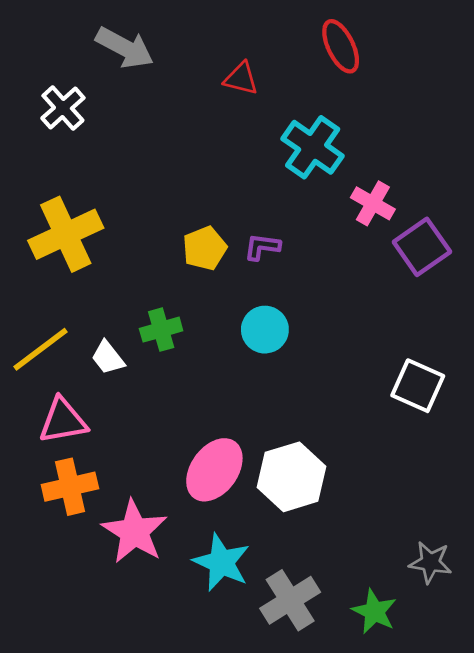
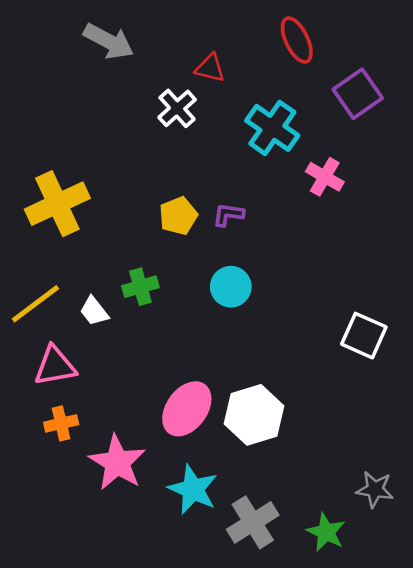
white cross: (63, 108) -> (177, 108), moved
purple square: (422, 247) -> (358, 94), moved
orange cross: (70, 487) -> (61, 423), size x0.7

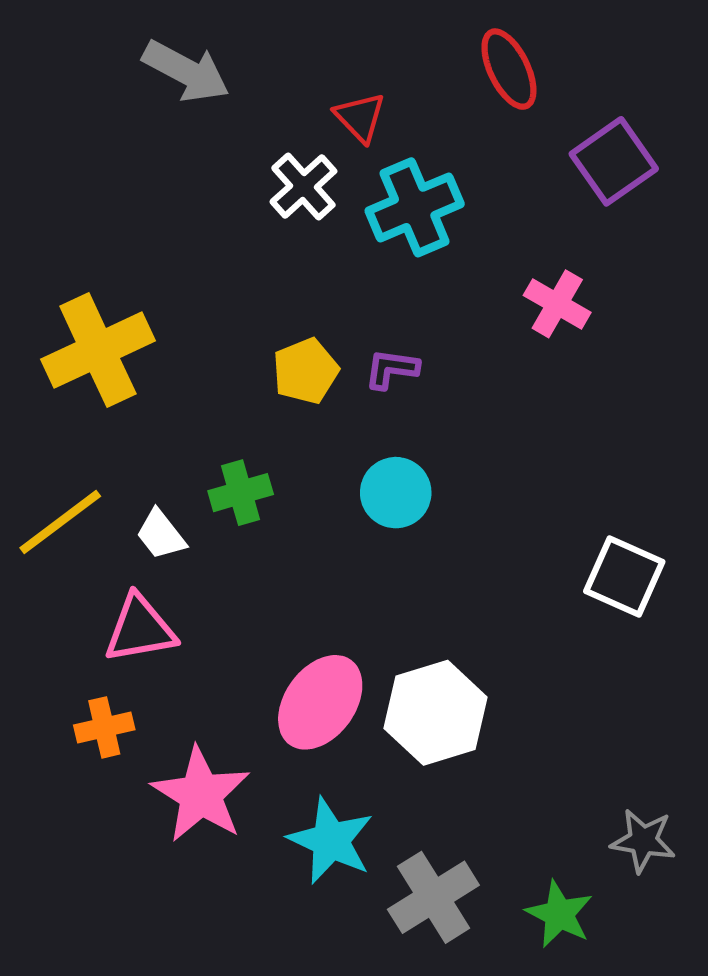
red triangle: (210, 68) -> (360, 117), turned 32
cyan cross: (272, 128) -> (415, 207), moved, turned 32
pink triangle: (55, 366) -> (140, 629), moved

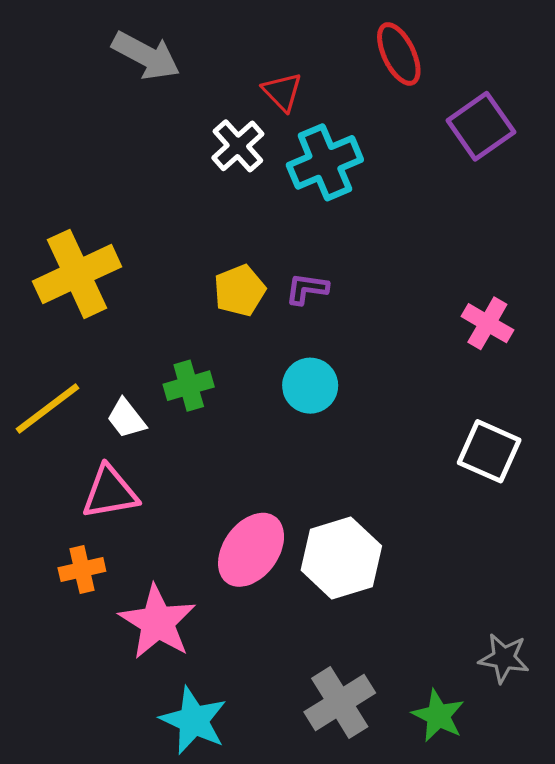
pink cross: (557, 304) -> (487, 323), moved
cyan star: (331, 841) -> (194, 721), moved

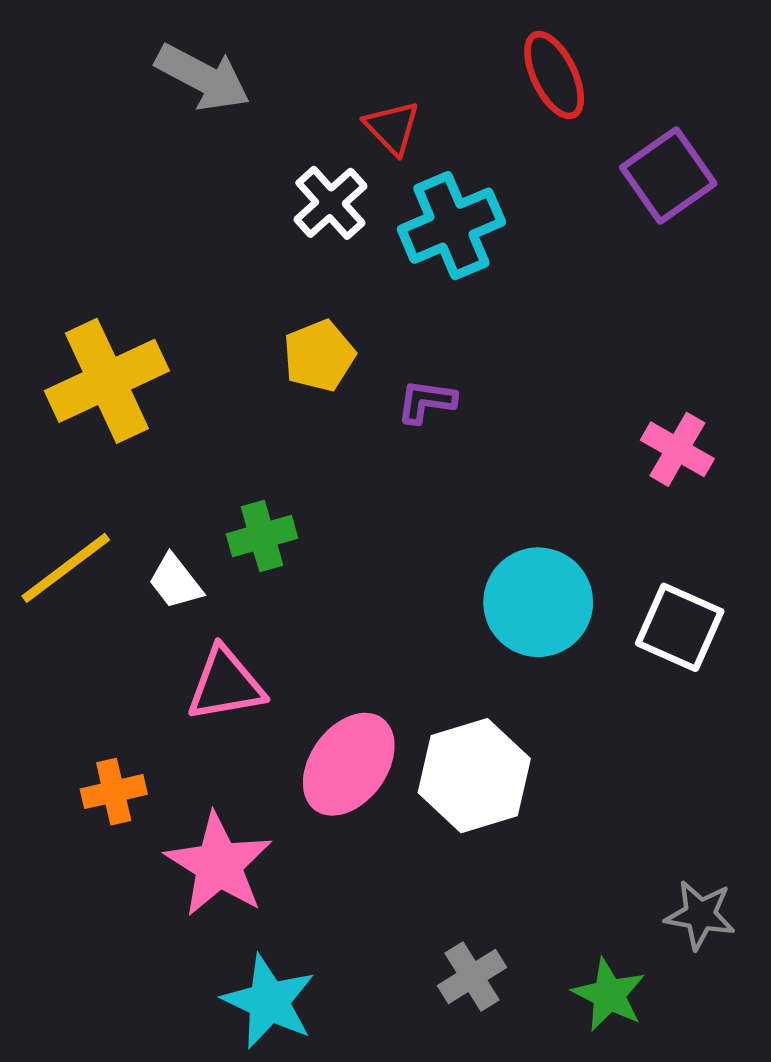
yellow pentagon: (240, 290) -> (319, 356), moved
cyan circle: (310, 386) -> (538, 602), moved, size x1.4
pink triangle: (110, 492) -> (226, 684), moved
gray cross: (340, 702) -> (472, 976), size x0.7

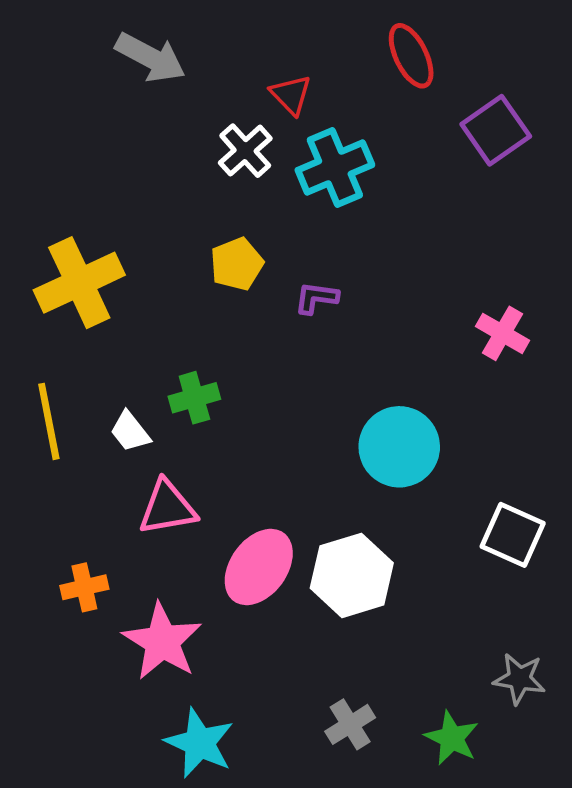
yellow line: (66, 568) -> (49, 421), turned -64
white square: (680, 627) -> (513, 535), moved

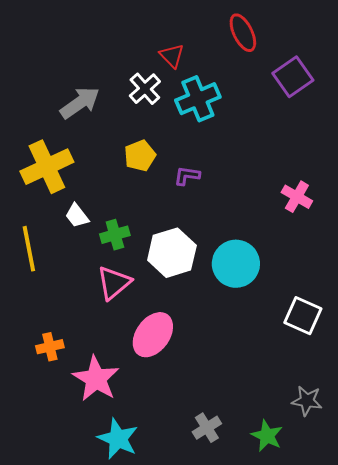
gray arrow: (150, 57) -> (80, 103), moved, turned -63
white trapezoid: (130, 432) -> (77, 216), moved
pink triangle: (167, 508) -> (114, 283), moved, turned -30
white hexagon: (352, 575) -> (172, 253), moved

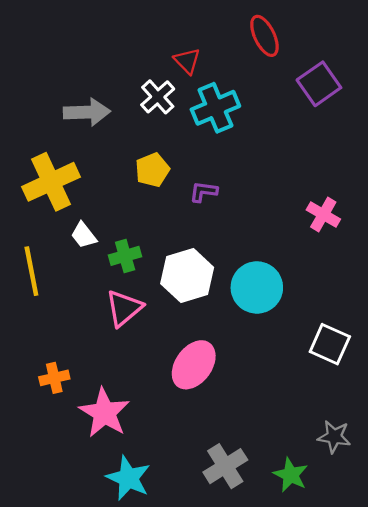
gray arrow: (80, 103) -> (87, 112), turned 33
pink ellipse: (153, 335) -> (194, 365), moved
gray cross: (207, 428) -> (225, 466), size x1.4

